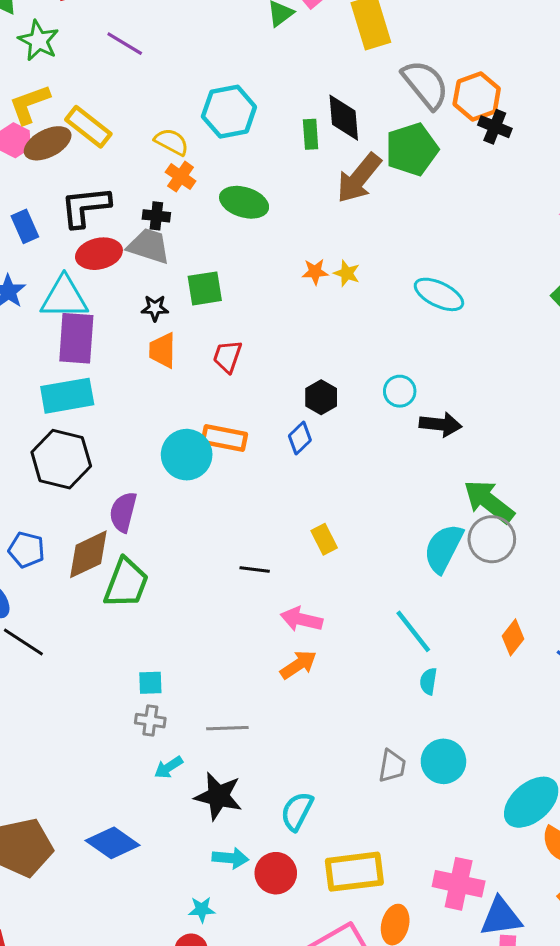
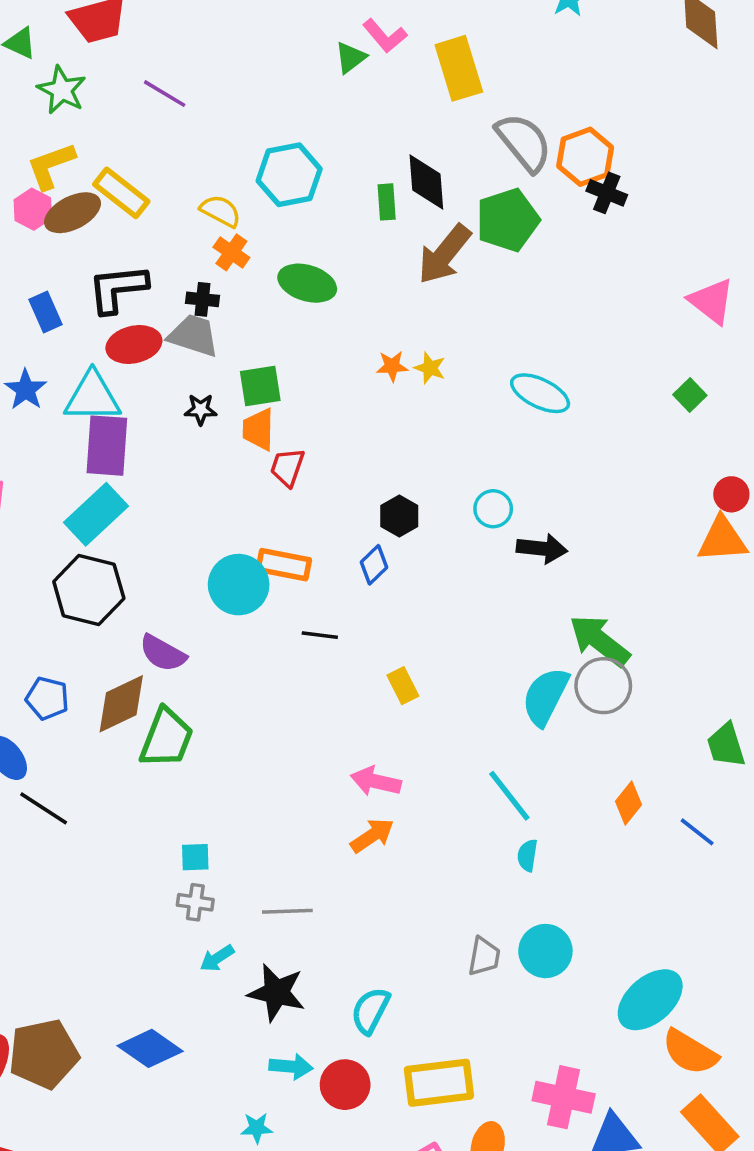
orange trapezoid: (162, 350) -> (258, 429), moved
cyan rectangle: (67, 396) -> (96, 514), turned -33
purple semicircle: (123, 512) -> (163, 653), turned -75
black line: (255, 569) -> (320, 635), moved

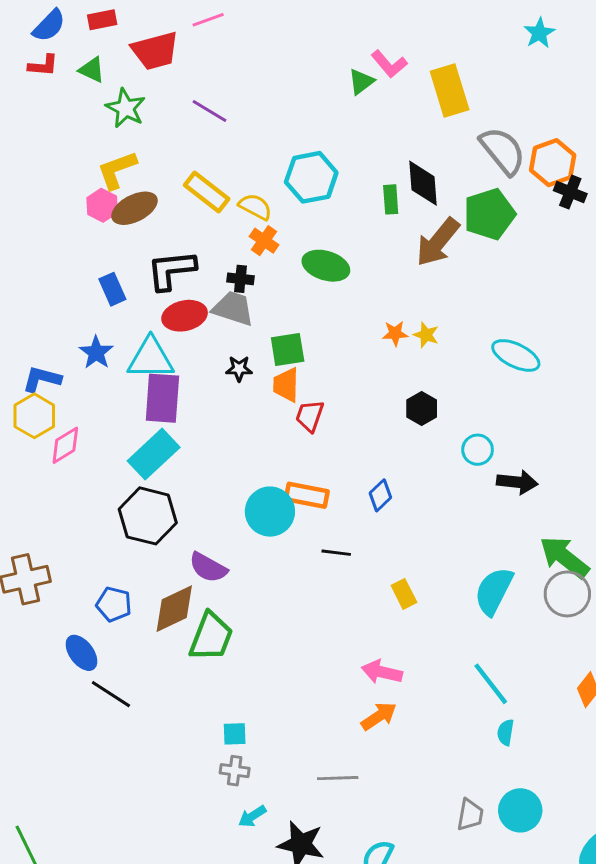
yellow rectangle: (121, 193) -> (207, 192), moved
black hexagon: (399, 516) -> (422, 408), moved
cyan semicircle: (545, 696) -> (494, 591), moved
gray line: (287, 911) -> (338, 778), moved

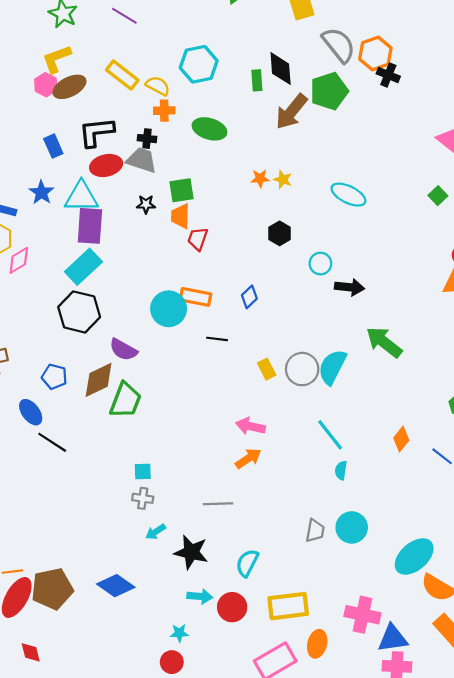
orange cross: (264, 241) -> (164, 111), turned -36
gray circle: (567, 594) -> (302, 369), moved

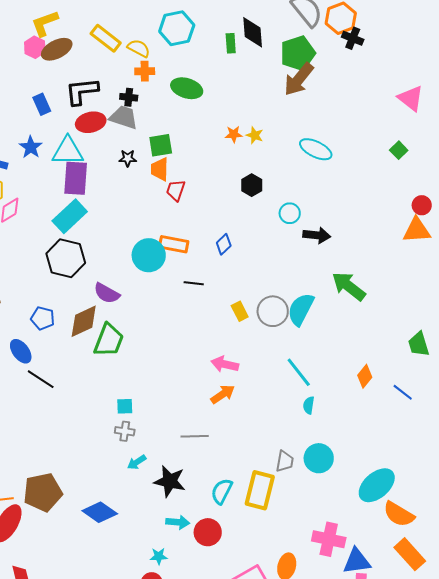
brown arrow: (291, 112) -> (299, 79), moved
brown pentagon: (52, 589) -> (43, 492), moved
yellow rectangle: (288, 606) -> (260, 490), moved, turned -69

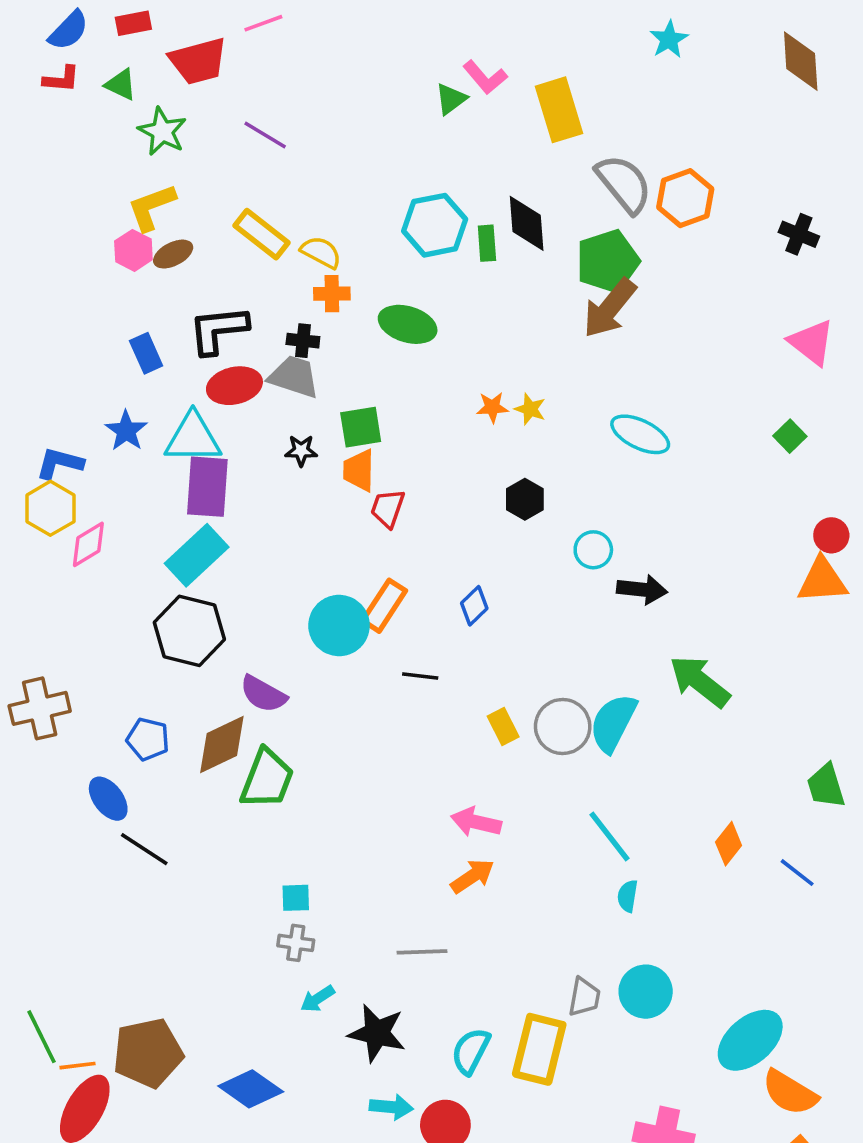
cyan hexagon: (177, 28) -> (435, 225), moved
black cross: (353, 38) -> (799, 234), moved
brown ellipse: (57, 49) -> (173, 254), size x0.7
orange rectangle: (174, 244) -> (384, 606), turned -68

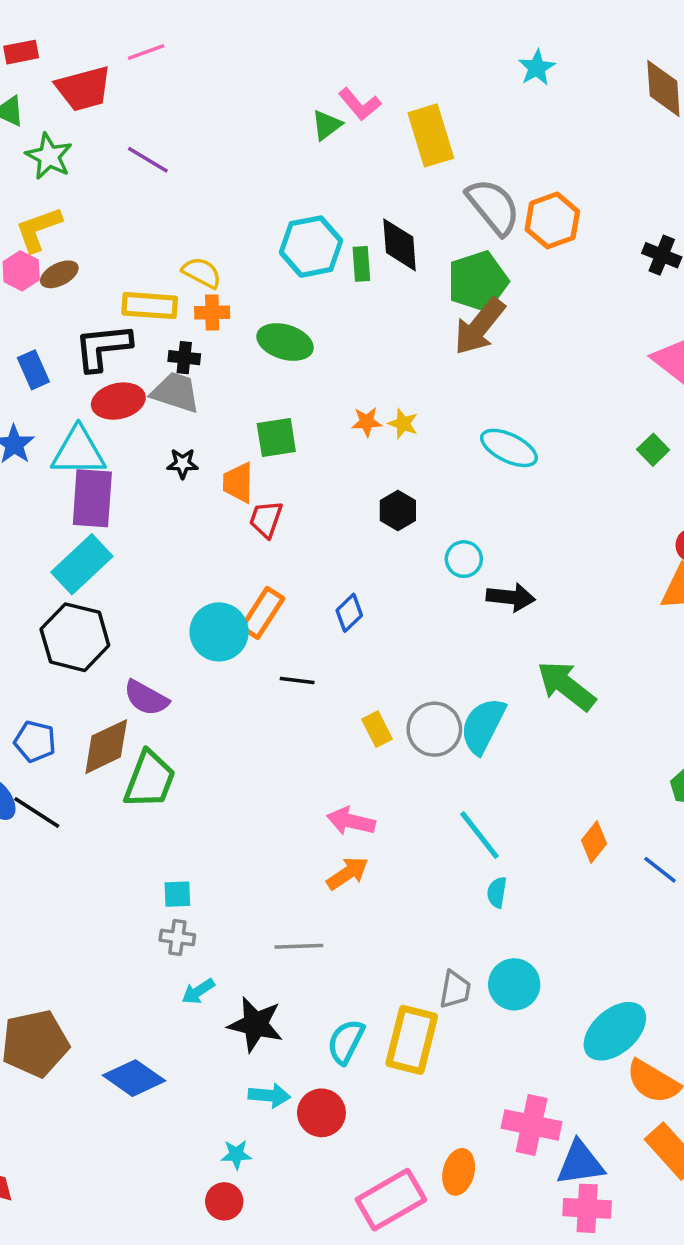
yellow rectangle: (261, 234) -> (150, 306), moved, turned -34
green square: (361, 427) -> (276, 438), moved
black line: (144, 849) -> (37, 812), moved

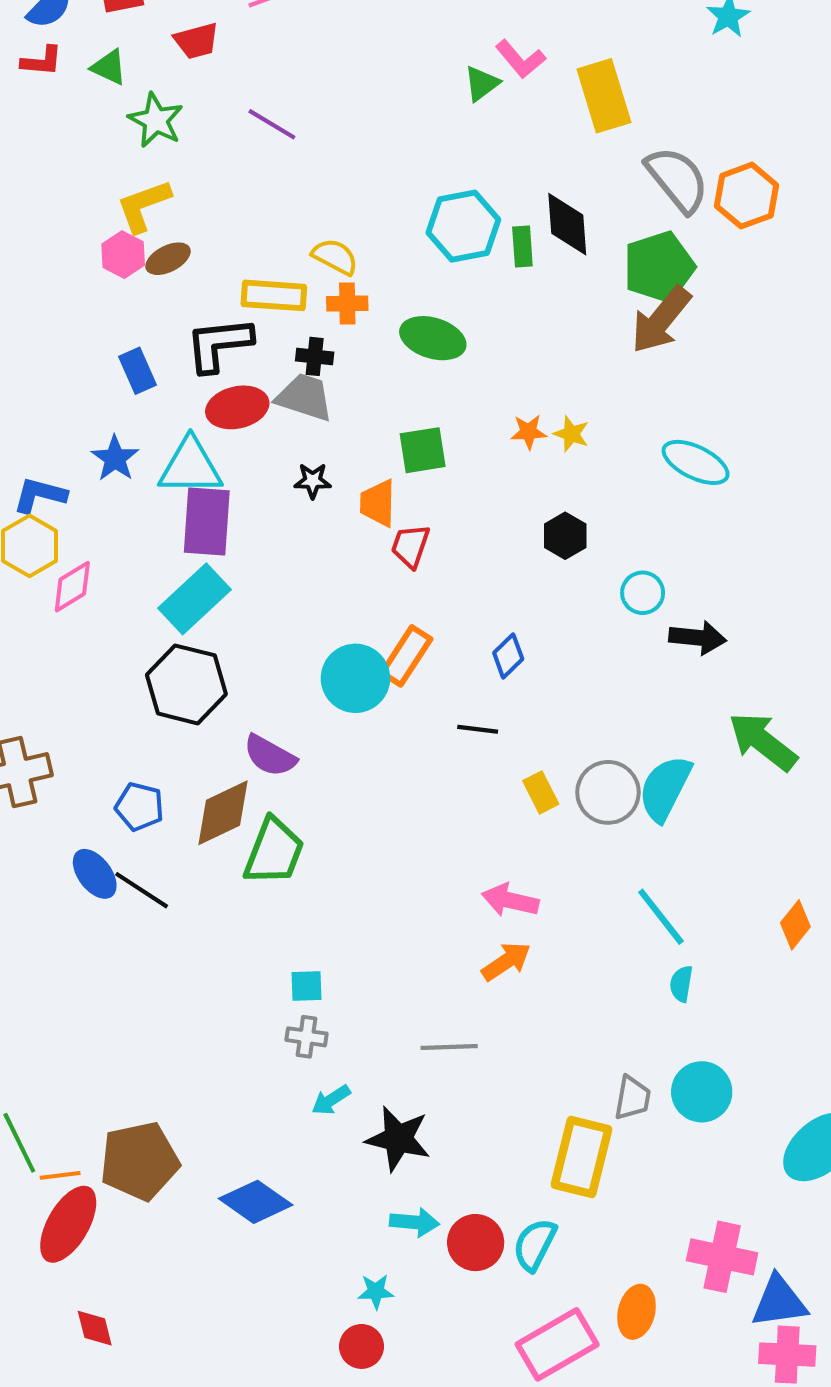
red trapezoid: (84, 89) -> (197, 41), size x0.7
black line: (297, 681) -> (478, 729), moved
cyan semicircle: (346, 1042) -> (535, 1245), moved

